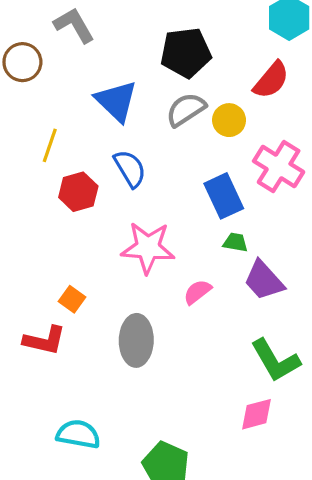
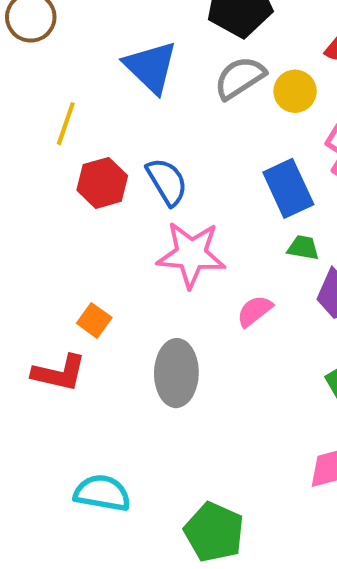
blue semicircle: (130, 169) -> (167, 182), moved

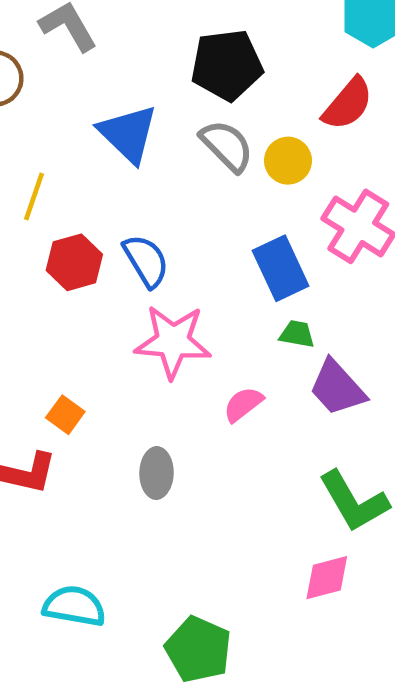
gray semicircle: (240, 78) -> (227, 146), turned 78
gray ellipse: (176, 373) -> (156, 473), size x0.7

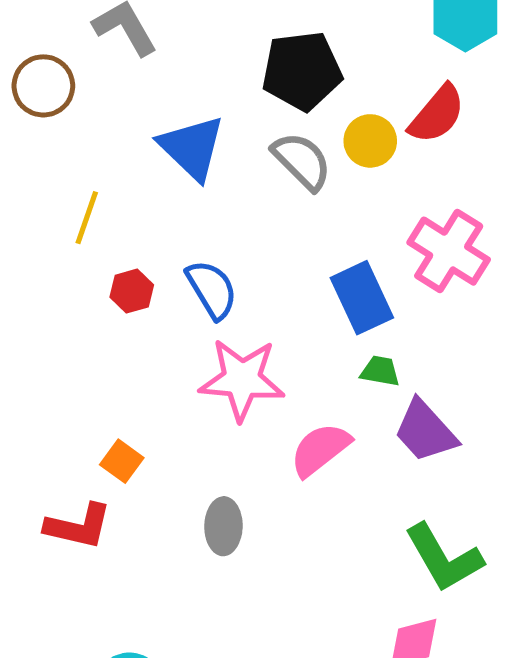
yellow circle: (288, 161) -> (370, 141), moved
red hexagon: (74, 262) -> (132, 291), size x0.7
pink semicircle: (243, 404) -> (320, 449), size x1.4

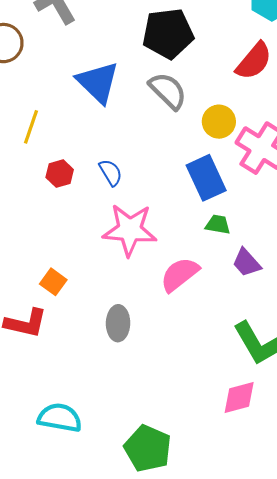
yellow circle: (370, 141) -> (219, 122), moved
blue semicircle: (212, 289) -> (111, 173), size x0.7
purple trapezoid: (425, 431) -> (246, 263), size x0.7

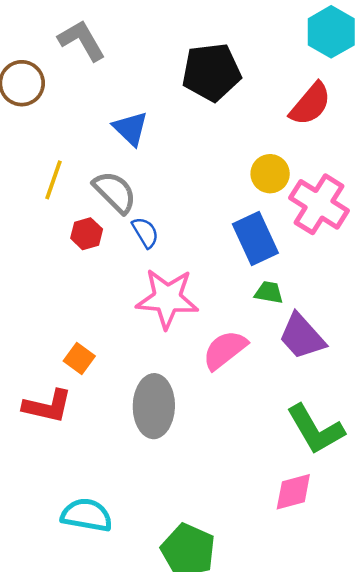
blue triangle: (98, 82) -> (131, 128), size x0.7
gray semicircle: (168, 91) -> (115, 192), moved
purple trapezoid: (246, 263) -> (302, 336), size x1.4
gray ellipse: (118, 323) -> (154, 406), size x1.5

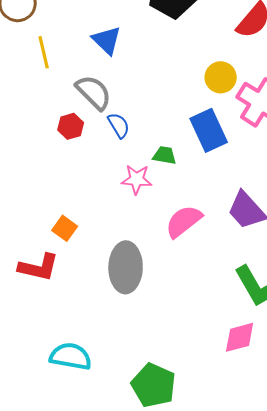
yellow line: (54, 180) -> (44, 52), moved, turned -32
green trapezoid: (269, 292) -> (165, 155), moved
pink star: (167, 298) -> (137, 179), size x0.6

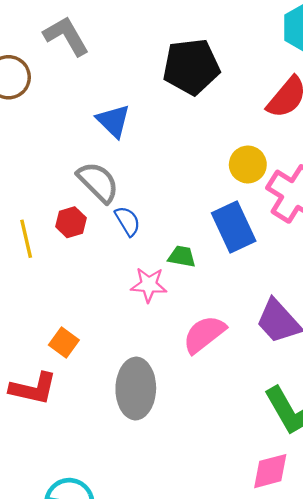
yellow line: (44, 52) -> (26, 239), moved

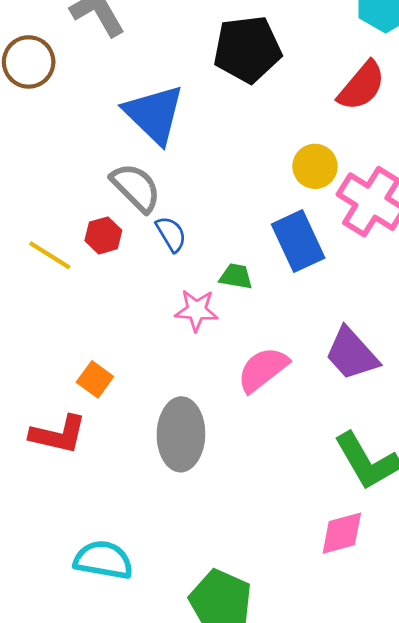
blue triangle: (113, 121) -> (154, 114), size x1.5
yellow line: (26, 239) -> (50, 255), turned -45

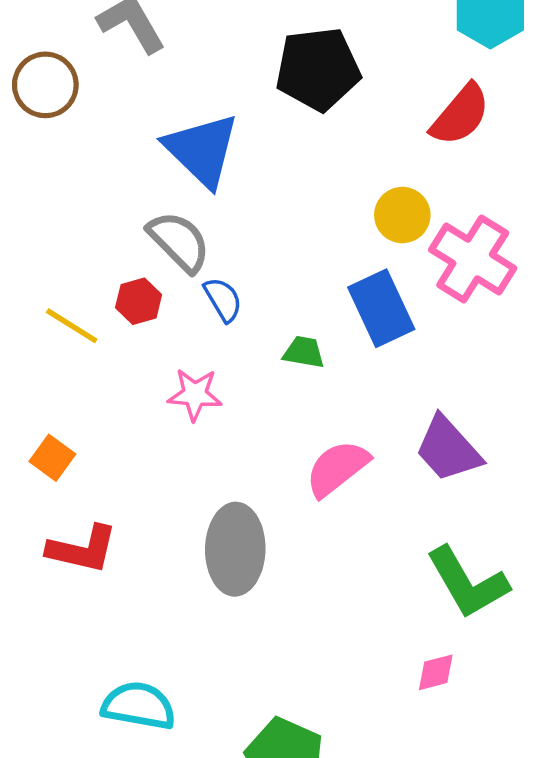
pink star: (196, 310) -> (195, 394), moved
orange square: (95, 379) -> (52, 458), moved
pink diamond: (342, 533) -> (436, 672), size x0.7

